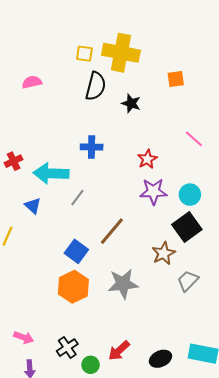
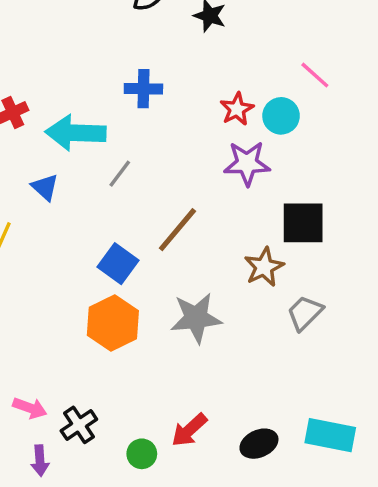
cyan circle: (190, 195) -> (281, 116), moved
black square: (187, 227) -> (303, 223), turned 36
black cross: (67, 348) -> (79, 425), moved

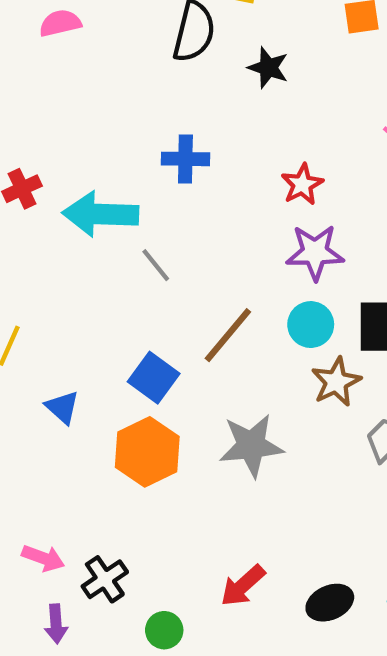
cyan circle: (281, 116) -> (311, 325), moved
gray line: (120, 174) -> (156, 265), turned -76
blue triangle: (45, 187) -> (62, 407), moved
green circle: (142, 454) -> (164, 630), moved

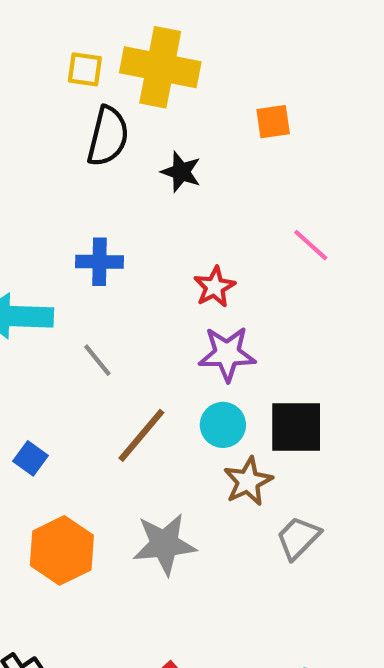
gray line: (156, 265) -> (97, 360), moved
blue square: (154, 378) -> (31, 458), moved, size x0.7

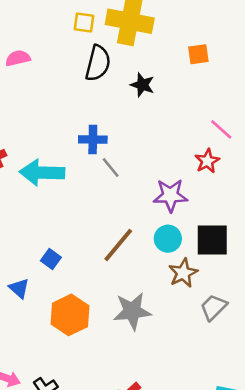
red star: (215, 287) -> (207, 161), moved
gray line: (97, 360) -> (111, 167), moved

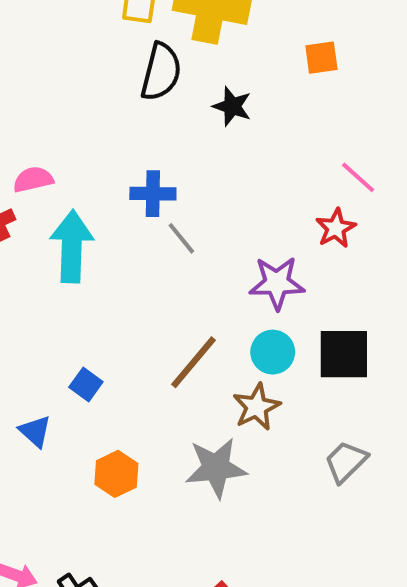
pink semicircle: (18, 58) -> (33, 179), moved
cyan arrow: (42, 173) -> (72, 246), turned 90
brown star: (183, 273) -> (256, 407), moved
orange hexagon: (70, 315) -> (116, 474), size x0.7

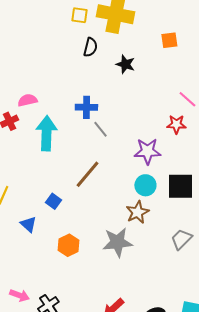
black semicircle: (161, 72) -> (90, 47), size x0.7
red star: (336, 228) -> (176, 124), turned 30
brown line: (194, 362) -> (87, 174), moved

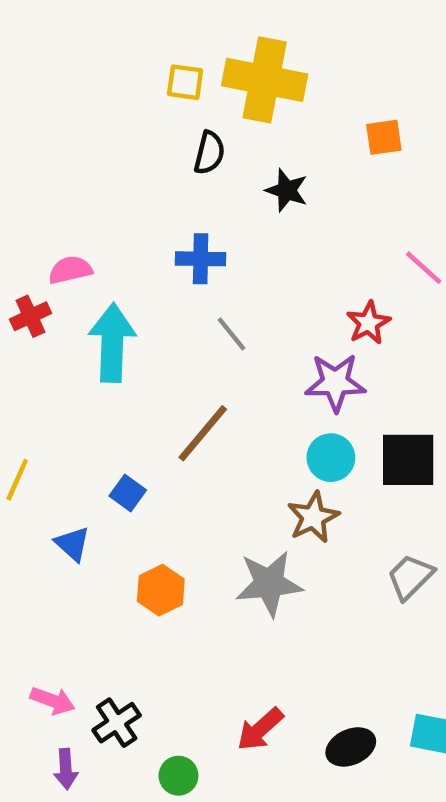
blue cross: (86, 107) -> (201, 259), moved
red star: (176, 124) -> (368, 323), moved, turned -30

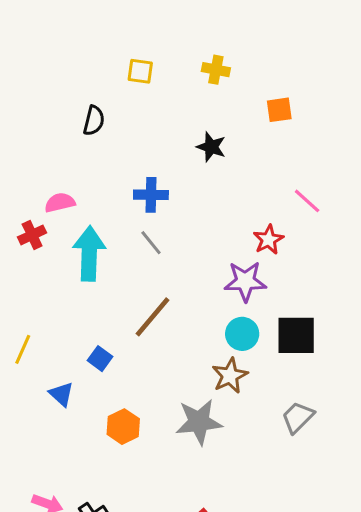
yellow cross: (265, 80) -> (216, 70), moved, size x0.5
black semicircle: (209, 153) -> (94, 121), moved
gray line: (231, 334) -> (151, 243), moved

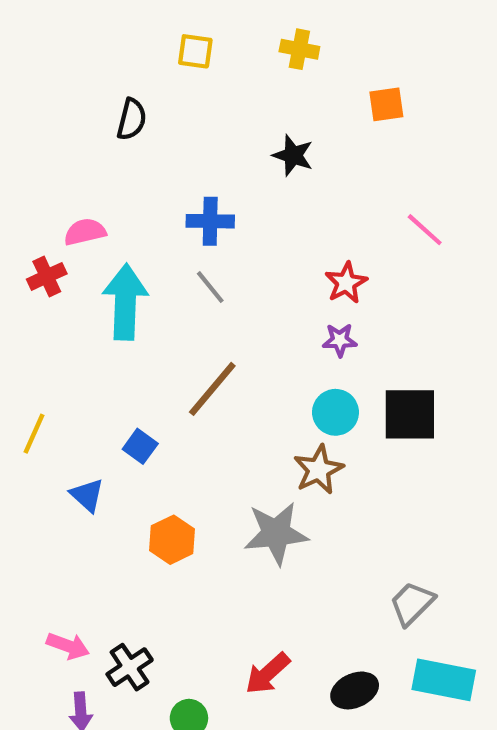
red star: (268, 240) -> (346, 283), moved
purple star: (245, 281) -> (340, 340), size x0.6
gray trapezoid: (298, 417) -> (412, 603), moved

